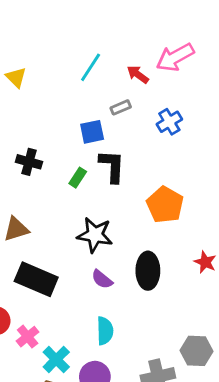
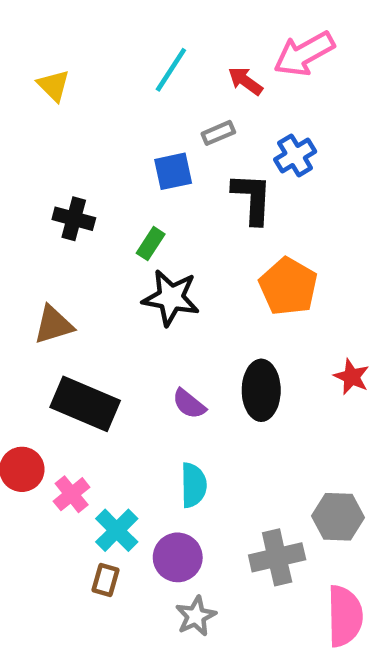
black L-shape: (112, 166) -> (252, 198), moved
black star: (95, 235) -> (171, 298), moved

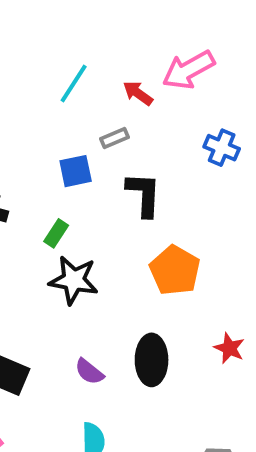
blue cross: (295, 155) -> (222, 148), moved, turned -36

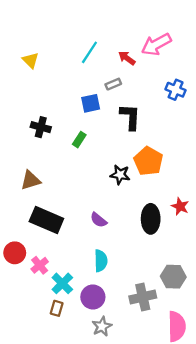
black star: (74, 280) -> (120, 175), moved, size x0.7
black ellipse: (152, 360) -> (151, 219), moved

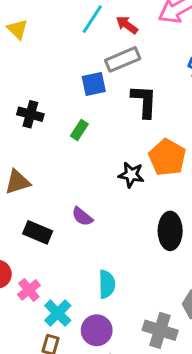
red arrow: (127, 58) -> (127, 25), moved
gray rectangle: (113, 84) -> (123, 59), size x1.6
black rectangle: (46, 220) -> (38, 232), size x0.7
purple semicircle: (99, 220) -> (82, 216), moved
gray cross: (143, 297) -> (160, 330), turned 30

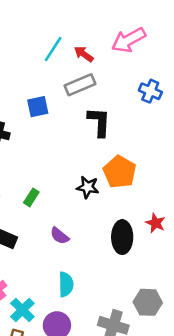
blue square: (94, 84) -> (38, 107), moved
green rectangle: (79, 130) -> (31, 197), moved
purple semicircle: (82, 216) -> (60, 236), moved

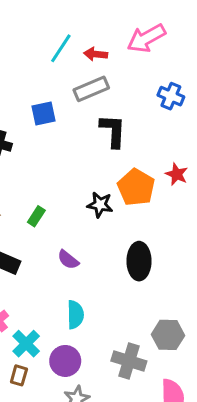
red arrow: (84, 54) -> (96, 54), turned -30
red star: (155, 223) -> (177, 174), moved

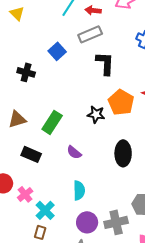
blue square: (44, 113) -> (57, 51), turned -30
green rectangle: (36, 216) -> (52, 122), size x1.6
purple circle: (65, 361) -> (87, 222), moved
gray cross: (129, 361) -> (116, 222), turned -30

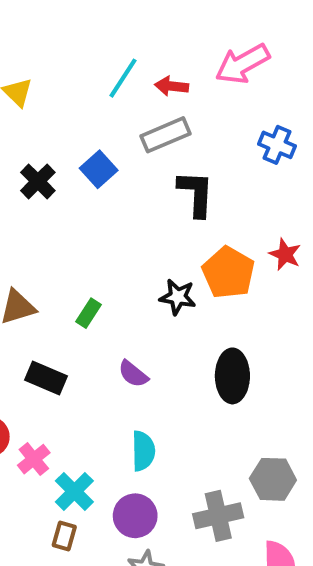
black cross: (26, 72) -> (38, 181), moved, turned 30
green rectangle: (52, 122) -> (89, 313), size x0.6
purple circle: (87, 222) -> (135, 516), moved

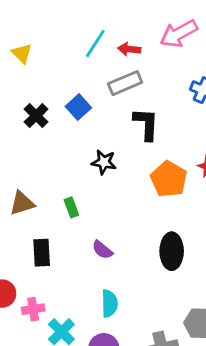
black star: (178, 297) -> (104, 162), moved
green rectangle: (89, 313) -> (71, 207), turned -54
black rectangle: (46, 378) -> (42, 253), turned 64
pink cross: (34, 459) -> (33, 309), turned 30

